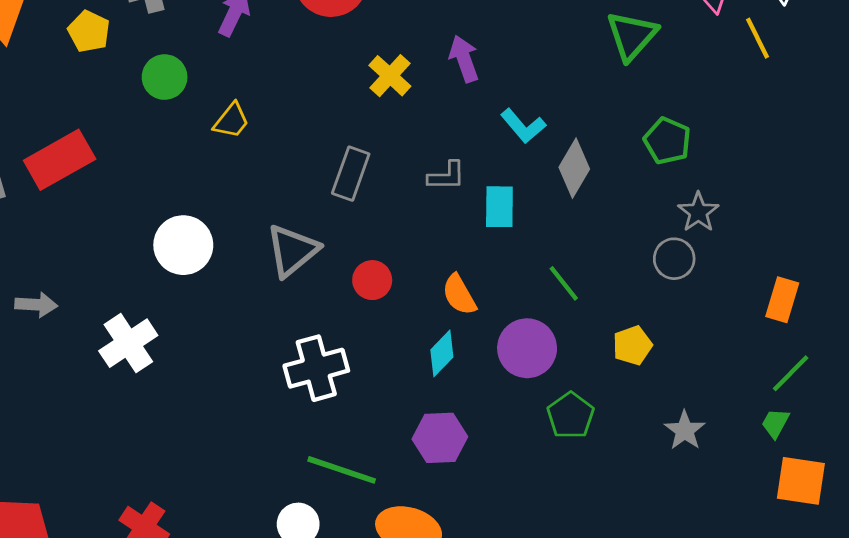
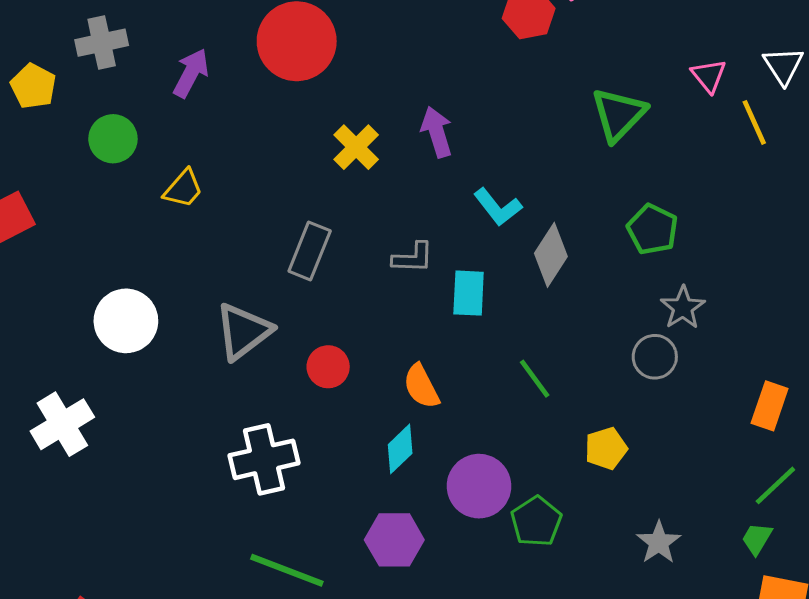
purple circle: (527, 348) -> (479, 486), moved

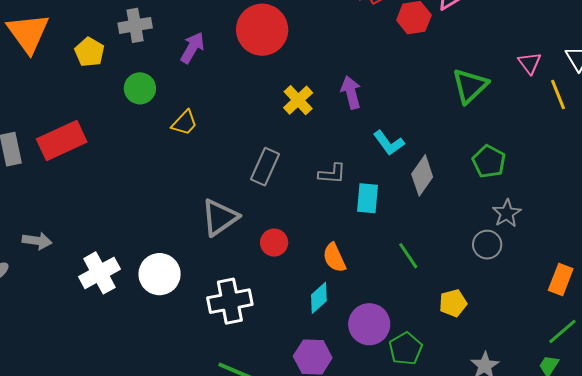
white circle: (126, 321) -> (160, 274), moved

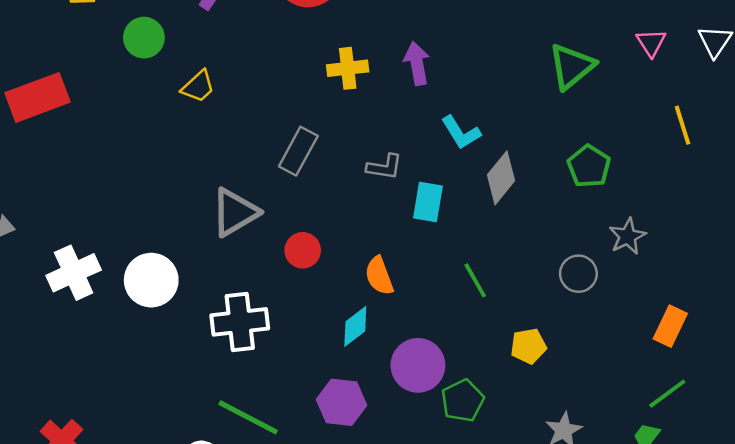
yellow line: (558, 95) -> (682, 125), moved
yellow cross: (298, 100) -> (348, 68), turned 32
gray star: (507, 213) -> (628, 236), moved

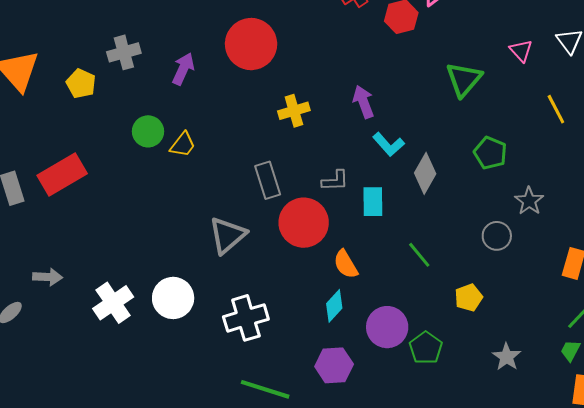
green circle: (144, 38) -> (148, 131), moved
purple arrow: (417, 63) -> (364, 102), moved
gray rectangle: (298, 151) -> (268, 180), turned -36
red circle: (303, 250) -> (304, 223), moved, size x1.8

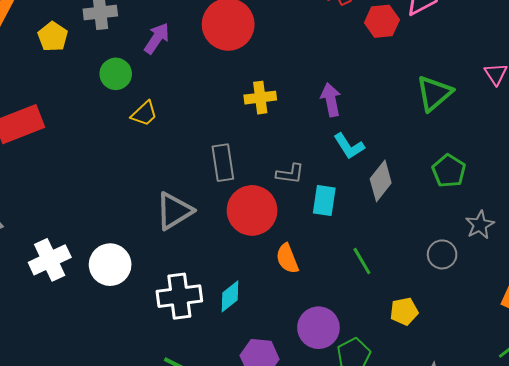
green circle: (148, 131) -> (116, 74), moved
cyan diamond: (334, 306) -> (230, 296), moved

